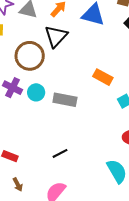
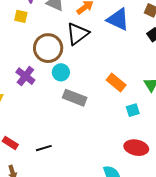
cyan circle: (36, 92) -> (61, 72), moved
black line: (60, 153) -> (44, 148), moved

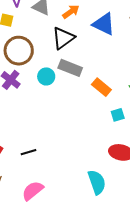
brown circle: (48, 48) -> (19, 51), moved
gray rectangle: (75, 98) -> (70, 68), moved

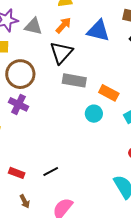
cyan circle: (46, 76) -> (94, 114), moved

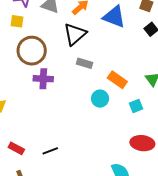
gray rectangle: (74, 80) -> (85, 63), size x0.7
purple cross: (18, 104) -> (43, 79), moved, turned -30

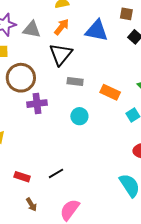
cyan circle: (100, 99) -> (79, 116), moved

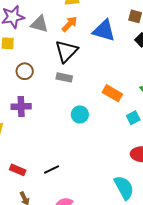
brown circle: (21, 78) -> (25, 71), size x0.6
gray rectangle: (75, 81) -> (64, 77), moved
purple cross: (37, 104) -> (21, 107), moved

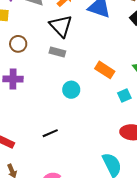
black triangle: (66, 51) -> (61, 26), turned -30
black line: (52, 170) -> (50, 133), moved

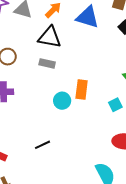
black triangle: (61, 26) -> (50, 37), turned -35
orange rectangle: (105, 70) -> (82, 90), moved, turned 66

